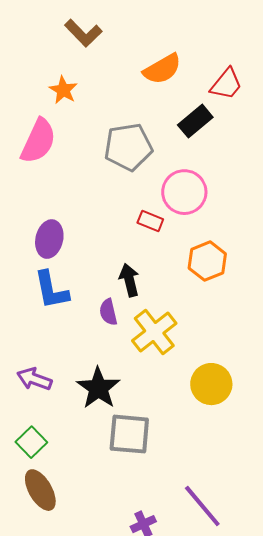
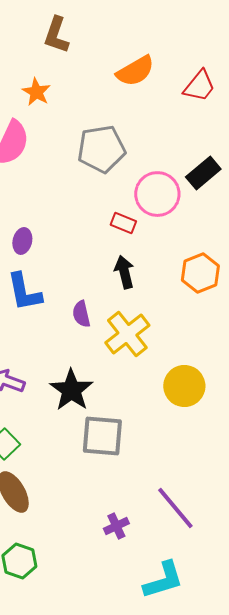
brown L-shape: (83, 33) -> (56, 35), turned 63
black rectangle: (195, 121) -> (203, 173), moved
purple ellipse: (49, 239) -> (22, 241), size x0.7
orange hexagon: (207, 261) -> (200, 273), moved
black arrow: (129, 280) -> (124, 272), moved

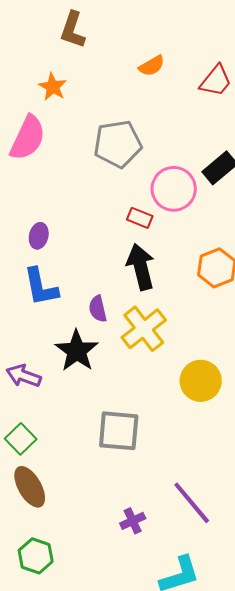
orange semicircle: (135, 71) -> (152, 66), size x0.7
black arrow: (124, 272) -> (141, 267), size x1.4
black star: (71, 390) -> (77, 351), moved

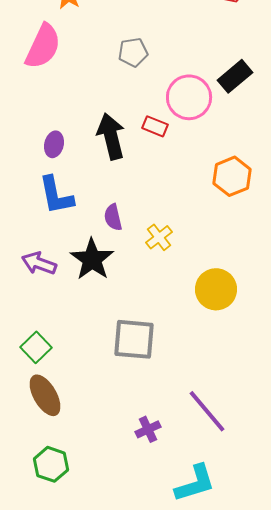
gray pentagon: (118, 144) -> (133, 52), size x0.6
black arrow: (141, 267) -> (111, 136), moved
yellow cross: (144, 329) -> (159, 237), size x0.6
purple arrow: (24, 376) -> (39, 263), moved

